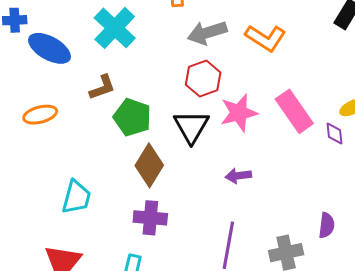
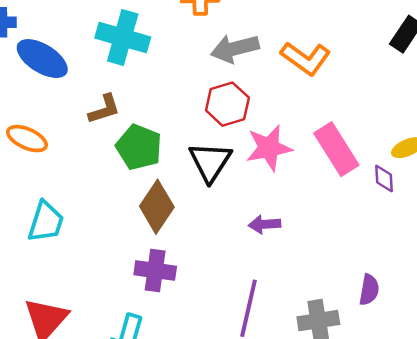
cyan cross: (115, 28) -> (123, 37), turned -30
orange ellipse: (40, 115) -> (27, 139), turned 36
cyan trapezoid: (76, 197) -> (46, 222), moved

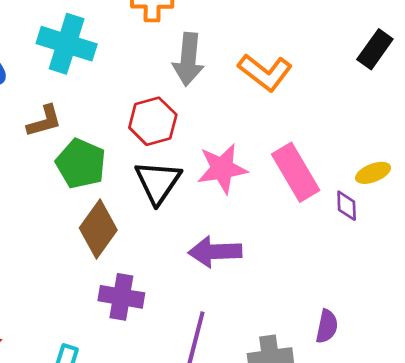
gray arrow: (235, 49) -> (188, 59), turned -72
red hexagon: (227, 104) -> (153, 121), moved
purple arrow: (265, 224) -> (215, 252), size x1.5
purple cross: (155, 271) -> (121, 297), moved

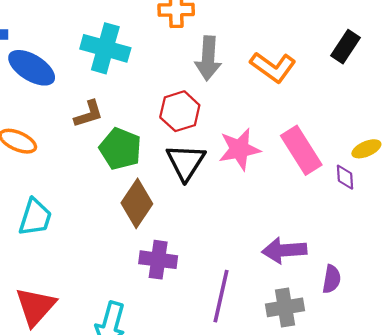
black rectangle: (375, 49) -> (345, 47), moved
purple arrow: (215, 252) -> (284, 250), moved

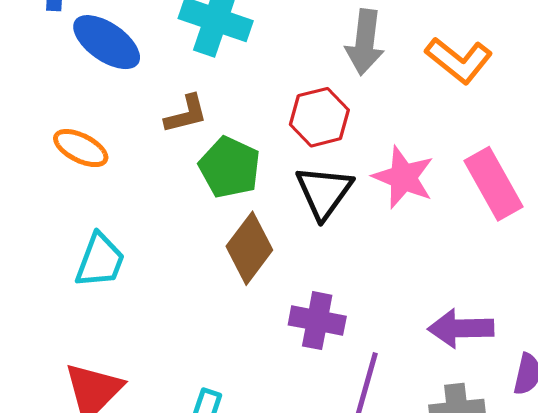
pink star: (239, 149) -> (403, 177), turned 30
purple cross: (158, 260) -> (317, 321), moved

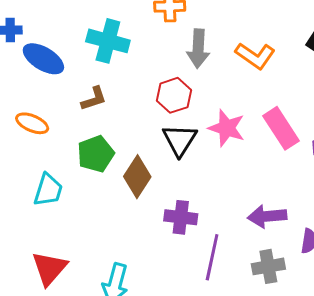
green pentagon: (230, 167) -> (96, 154), moved, turned 30

